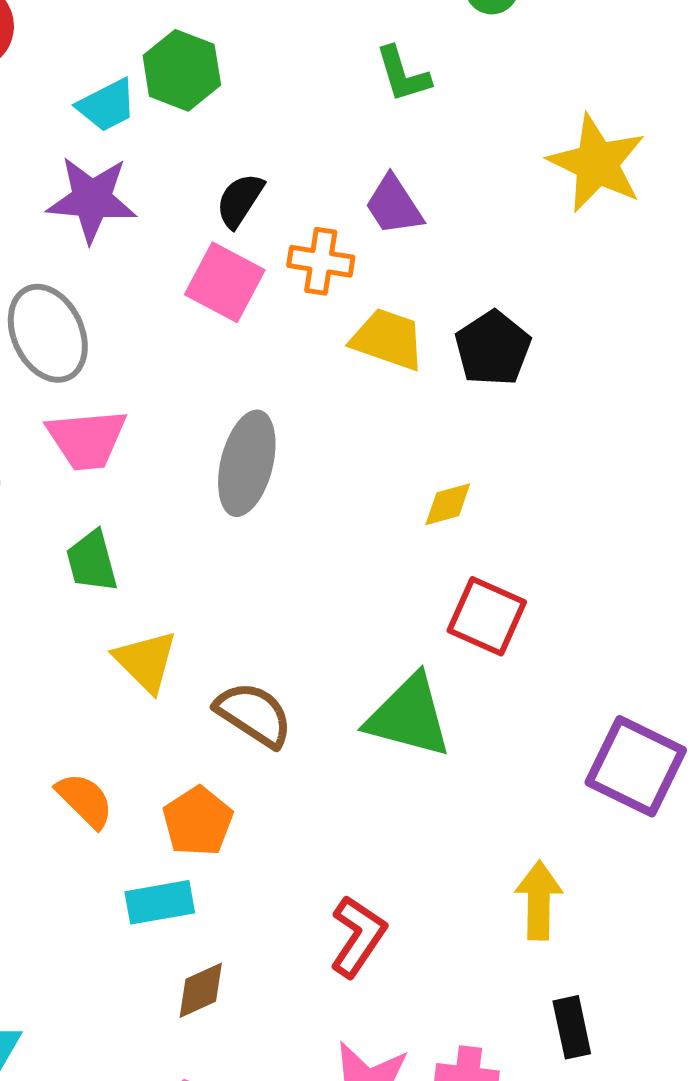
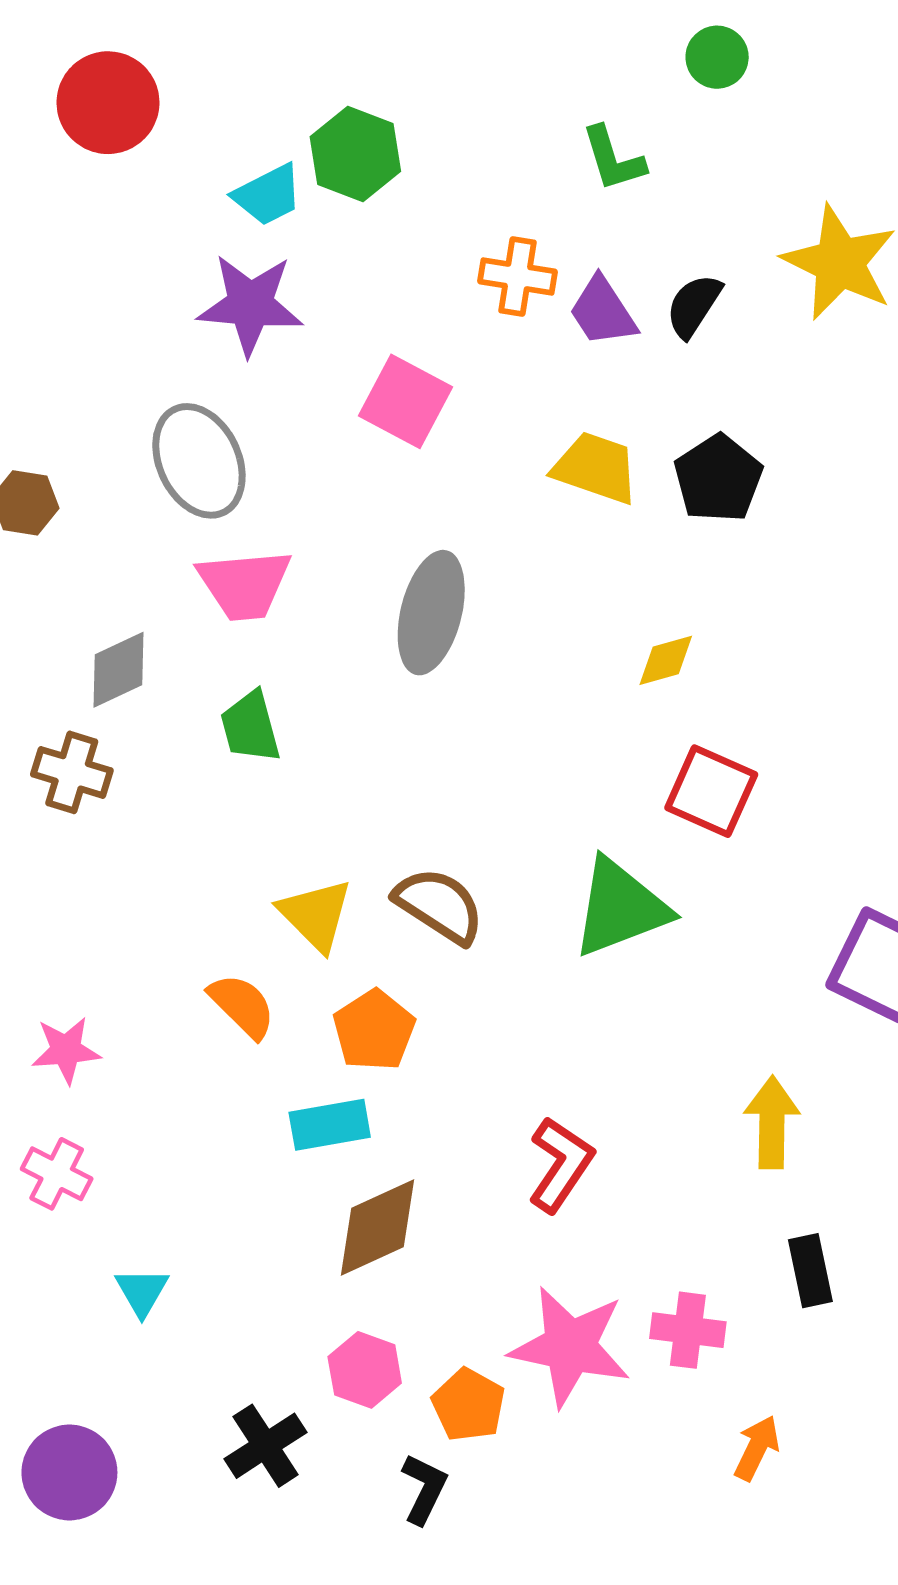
black semicircle: (240, 200) -> (694, 306), moved
orange cross: (321, 261) -> (518, 277), moved
yellow triangle: (146, 661) -> (316, 915), moved
green triangle: (409, 716) -> (620, 908), turned -36
brown diamond: (201, 990) -> (378, 1227), size x1.5

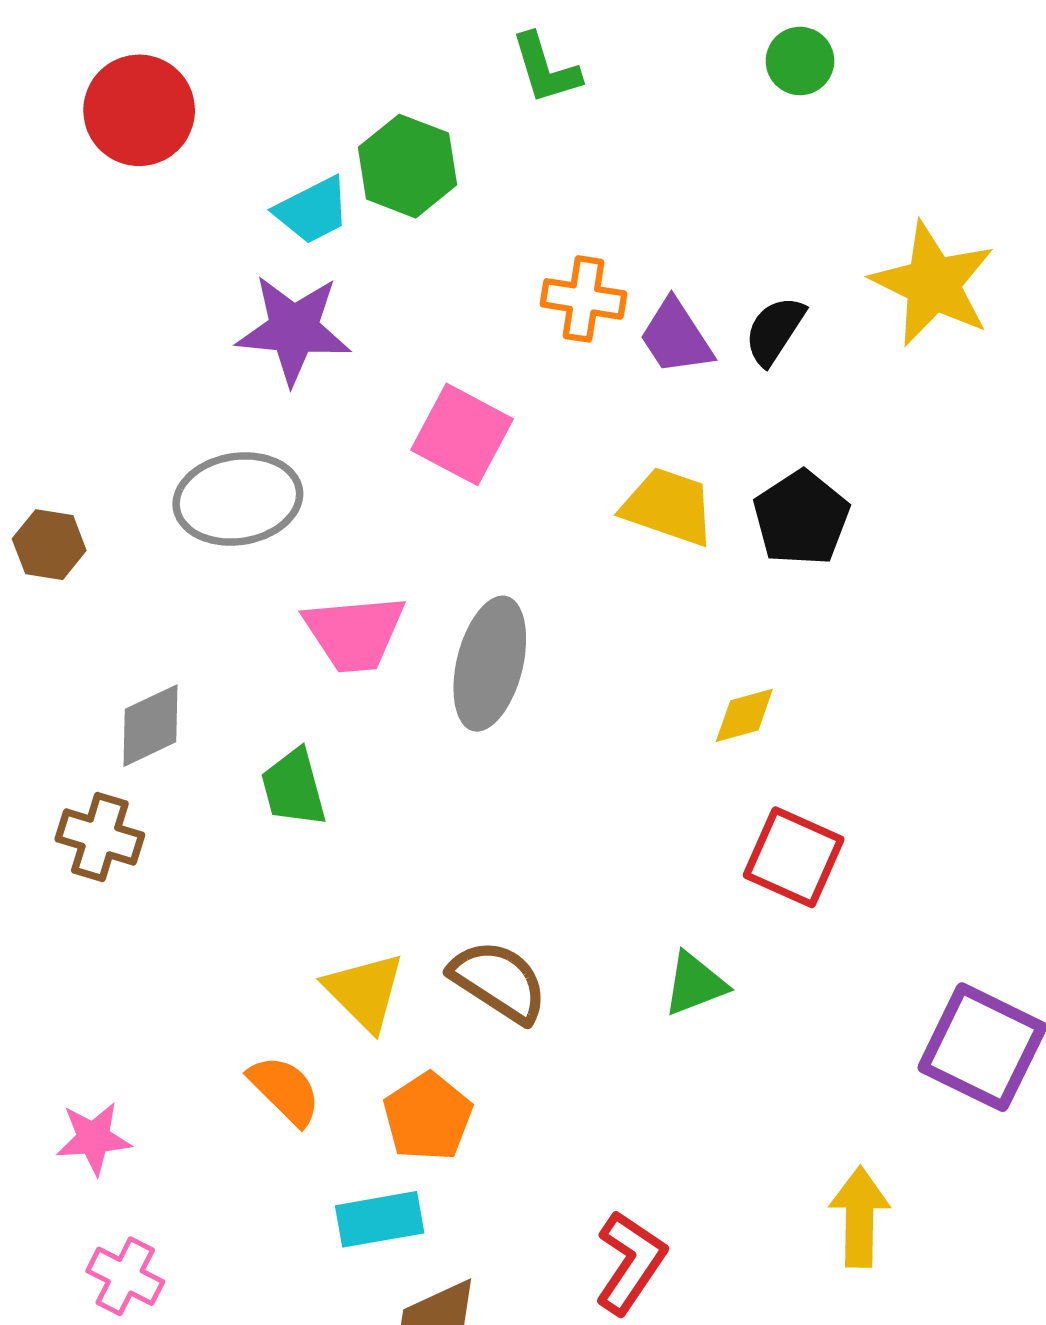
green L-shape: (613, 159) -> (546, 69), moved
gray ellipse: (199, 461) -> (238, 499), turned -74
pink trapezoid: (244, 585) -> (354, 633), moved
green triangle: (620, 908) -> (695, 984), size x0.6
pink cross: (57, 1174) -> (125, 1276), moved

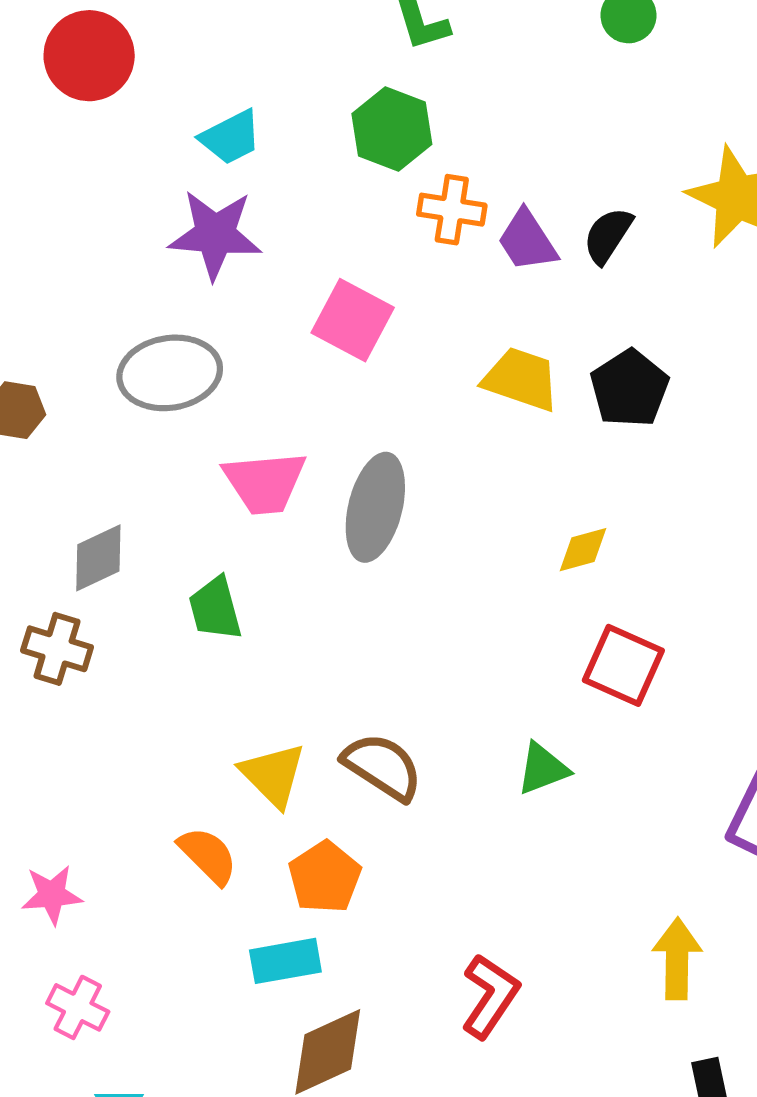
green hexagon: (408, 166) -> (392, 129), moved

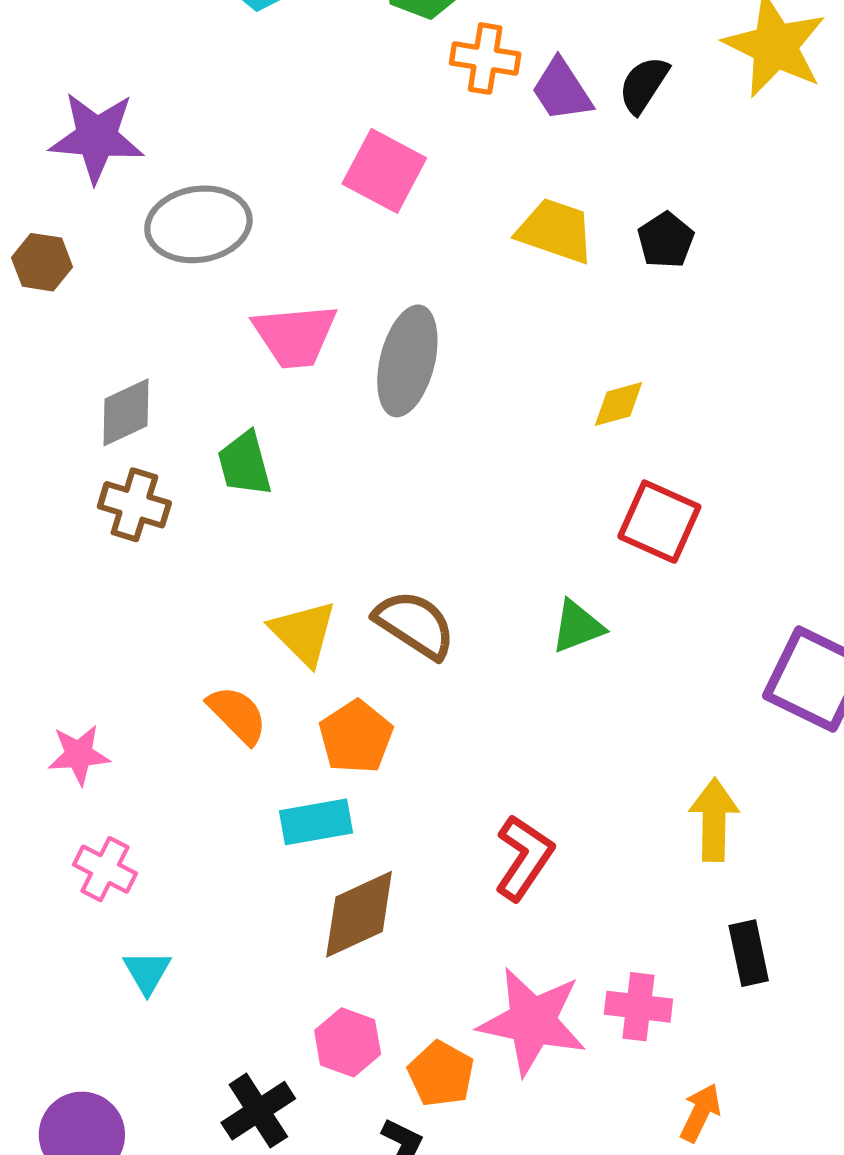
purple star: (215, 234) -> (97, 137), moved
black pentagon: (630, 388) -> (666, 240), size x0.7
brown cross: (57, 649) -> (134, 505), moved

